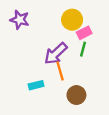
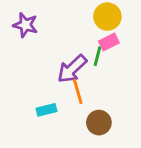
yellow circle: (72, 20) -> (107, 17), moved
green line: (83, 49) -> (97, 56), moved

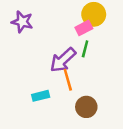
pink rectangle: (109, 42) -> (84, 28), moved

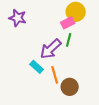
orange line: (68, 80) -> (55, 75), moved
cyan rectangle: (41, 96) -> (37, 67), moved, turned 56

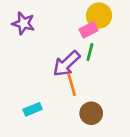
cyan rectangle: (37, 67) -> (33, 109), moved, turned -64
orange line: (55, 75) -> (72, 85), moved

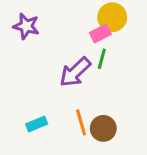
orange line: (72, 85) -> (81, 122), moved

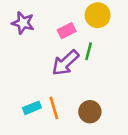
pink rectangle: (100, 34) -> (67, 31), moved
orange line: (81, 122) -> (54, 108), moved

